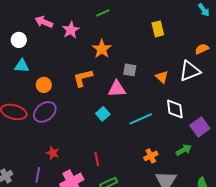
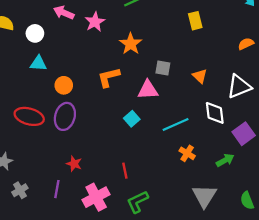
white triangle: (190, 71) -> (239, 86), moved
purple ellipse: (45, 112) -> (65, 116), turned -35
orange cross: (151, 156) -> (187, 153), moved, turned -32

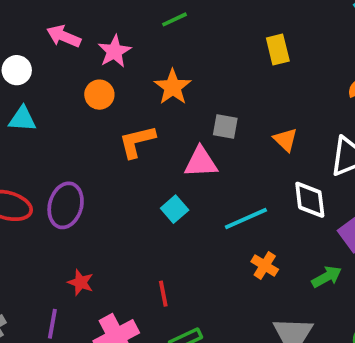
orange circle: (64, 85) -> (99, 95), moved

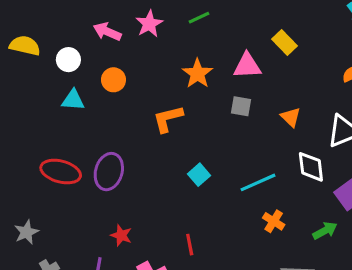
yellow rectangle: (278, 49) -> (285, 42), turned -30
pink star: (114, 51) -> (149, 24), moved
orange circle: (99, 95) -> (113, 80), moved
pink triangle: (201, 162) -> (247, 66), moved

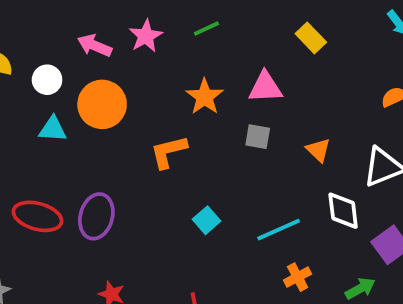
yellow rectangle: (285, 42) -> (311, 38), moved
orange circle: (113, 80) -> (102, 104), size x1.6
orange cross: (274, 221) -> (298, 277), turned 30

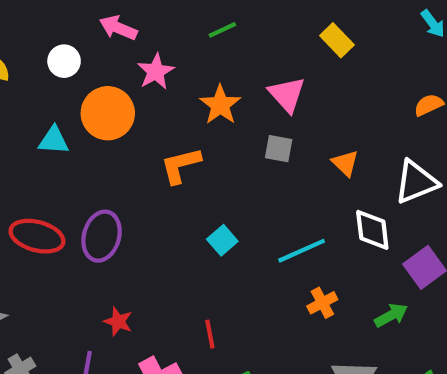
pink star: (146, 36) -> (156, 72), moved
pink arrow: (94, 46) -> (118, 28), moved
white circle: (47, 80) -> (64, 61), moved
pink triangle: (265, 87) -> (287, 94), turned 51

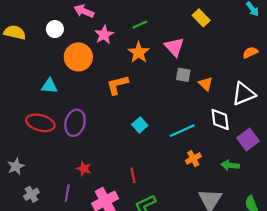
green line: (222, 30) -> (140, 25), moved
cyan triangle: (54, 140) -> (49, 86), moved
gray square: (279, 149) -> (183, 75), moved
green arrow: (391, 315) -> (230, 165), turned -144

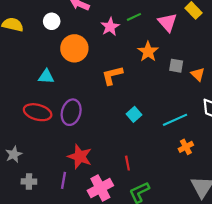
pink star: (104, 35) -> (110, 27), moved
pink triangle: (174, 47) -> (167, 22), moved
orange star: (139, 52) -> (148, 52), moved
red star: (84, 169) -> (80, 157), size x1.6
gray cross: (31, 194) -> (29, 181), turned 32

